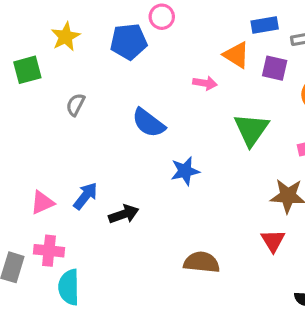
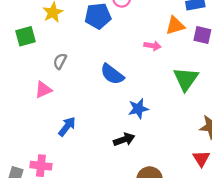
orange triangle: (236, 55) -> (175, 26), turned -48
pink triangle: (42, 203) -> (43, 90), moved
black arrow: (124, 214) -> (124, 140), moved

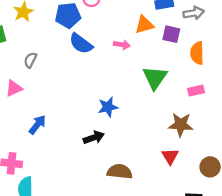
blue semicircle: (112, 74) -> (81, 44), moved

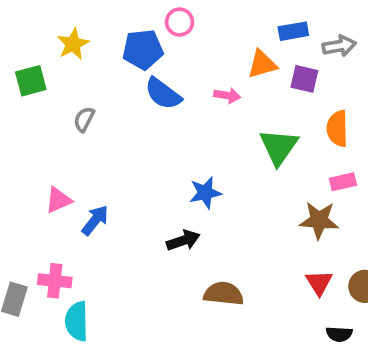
orange semicircle: (197, 53) -> (337, 128), moved
pink triangle: (14, 88) -> (58, 200), moved
pink rectangle: (196, 91) -> (343, 182), moved
red triangle: (170, 156) -> (319, 283), moved

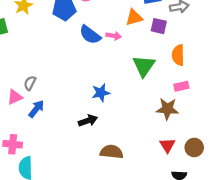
blue semicircle: (163, 94) -> (90, 35), moved
gray semicircle: (84, 119) -> (30, 83), moved

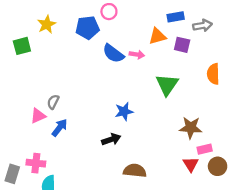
orange semicircle: (178, 55) -> (213, 74), moved
pink rectangle: (181, 86) -> (205, 149), moved

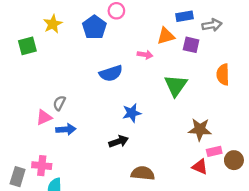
blue pentagon: (87, 28) -> (94, 27), turned -30
blue semicircle: (113, 53) -> (111, 73), moved, turned -55
blue arrow: (60, 128) -> (66, 129), turned 48
red triangle: (191, 164) -> (200, 167), turned -35
brown circle: (218, 166) -> (234, 160), moved

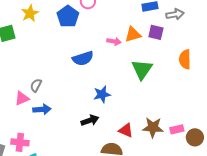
orange triangle: (166, 36) -> (133, 34), moved
brown star: (200, 129) -> (153, 127), moved
red triangle: (200, 167) -> (126, 130), moved

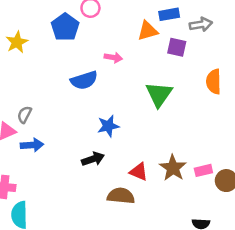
yellow star: (30, 13) -> (17, 42), moved
orange triangle: (133, 34) -> (148, 31), moved
pink arrow: (114, 41) -> (113, 57), moved
brown star: (153, 127) -> (173, 168), turned 30

